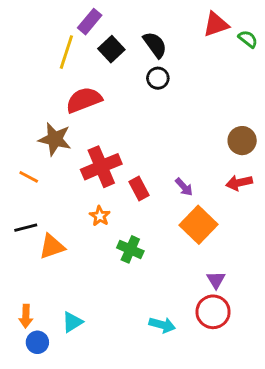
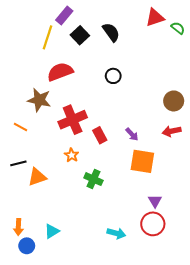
black circle: (158, 78) -> (113, 76), moved
orange square: (199, 225) -> (142, 161), turned -35

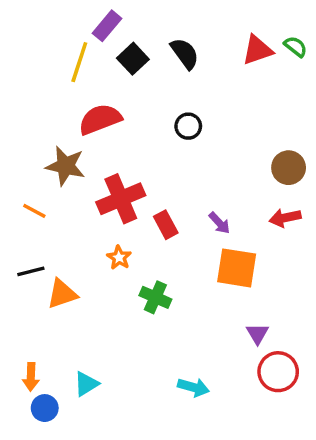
red triangle: (155, 18) -> (257, 50), moved
red circle: (153, 224) -> (278, 372), moved

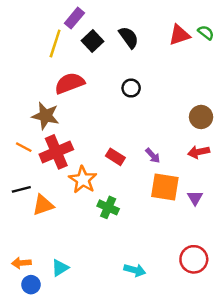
red cross: (121, 199) -> (56, 152), moved
red rectangle: (166, 225) -> (115, 157), turned -30
orange star: (119, 258) -> (83, 180), size x1.6
purple triangle: (257, 334) -> (195, 198), moved
orange arrow: (31, 377) -> (21, 263), turned 84

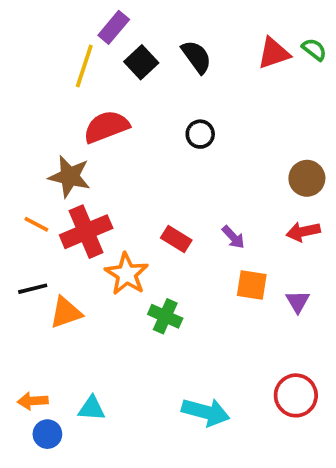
orange square: (165, 187) -> (252, 285), size x0.7
cyan triangle: (60, 268) -> (92, 408), turned 36
cyan arrow: (135, 270) -> (206, 412), size x1.4

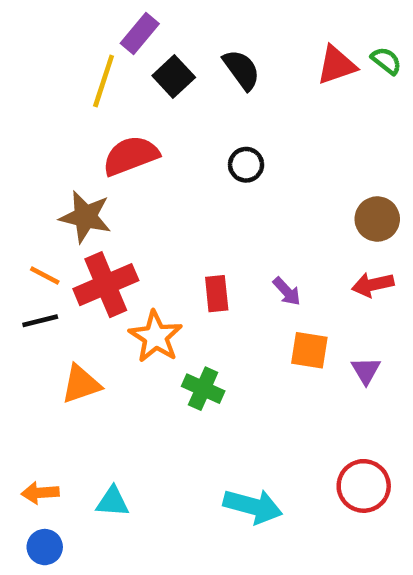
red rectangle: (176, 239) -> (217, 294), turned 52
black line: (33, 289) -> (40, 321), moved
blue circle: (47, 434) -> (45, 547), moved

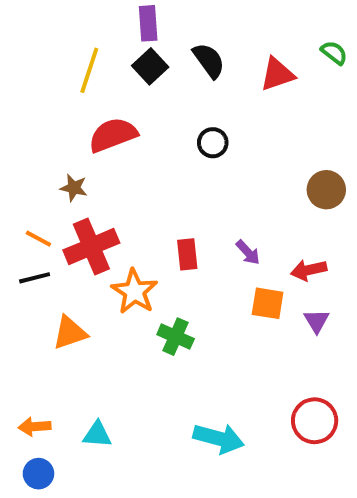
purple rectangle: (140, 34) -> (148, 23), moved, turned -44
red triangle: (337, 65) -> (277, 74), moved
brown star: (85, 217) -> (74, 188), size x0.6
red arrow: (373, 285) -> (309, 270), moved

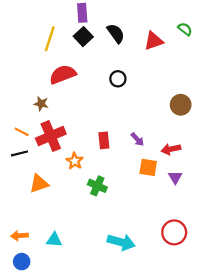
orange star: (134, 292) -> (75, 161), size x0.7

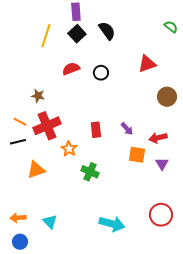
red triangle: (154, 41) -> (147, 64), moved
red semicircle: (63, 74) -> (71, 69), moved, size x0.7
black circle: (118, 79) -> (101, 73), moved
cyan triangle: (54, 240) -> (50, 222), turned 42

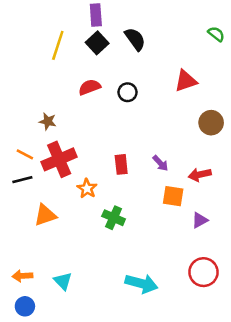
purple triangle: (162, 164) -> (200, 220), moved, turned 32

